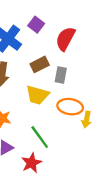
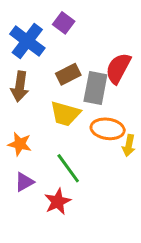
red semicircle: (65, 39) -> (118, 68), moved
gray rectangle: (61, 75) -> (95, 88), size x1.5

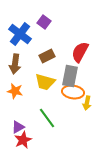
gray rectangle: (95, 88) -> (70, 76), moved
orange star: (20, 144) -> (15, 91), moved
red star: (58, 202) -> (23, 140), moved

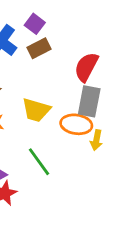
brown rectangle: (47, 56) -> (39, 48), moved
gray rectangle: (70, 76) -> (89, 101), moved

